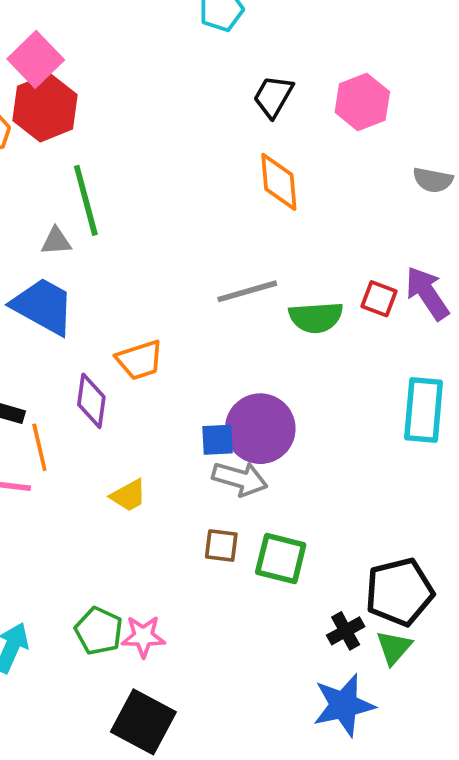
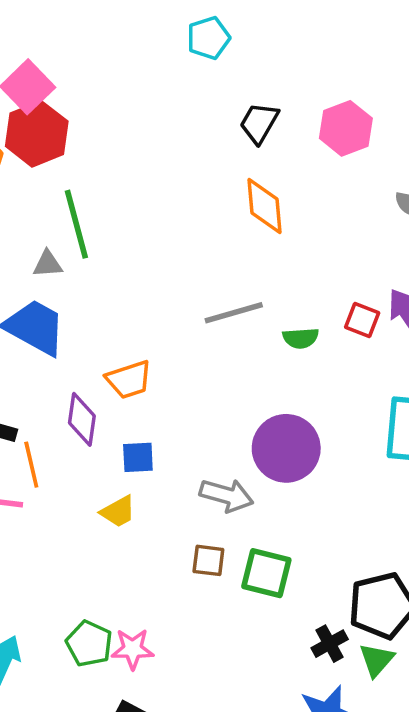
green semicircle: (316, 317) -> (301, 338), size x0.7
purple circle: (260, 429) -> (286, 448), moved
blue square: (218, 440) -> (138, 457), moved

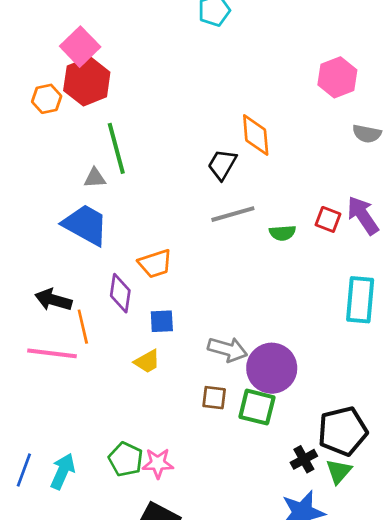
black trapezoid: (259, 123) -> (222, 164), moved
pink hexagon: (346, 128) -> (337, 77), moved
purple circle: (286, 448) -> (272, 368), moved

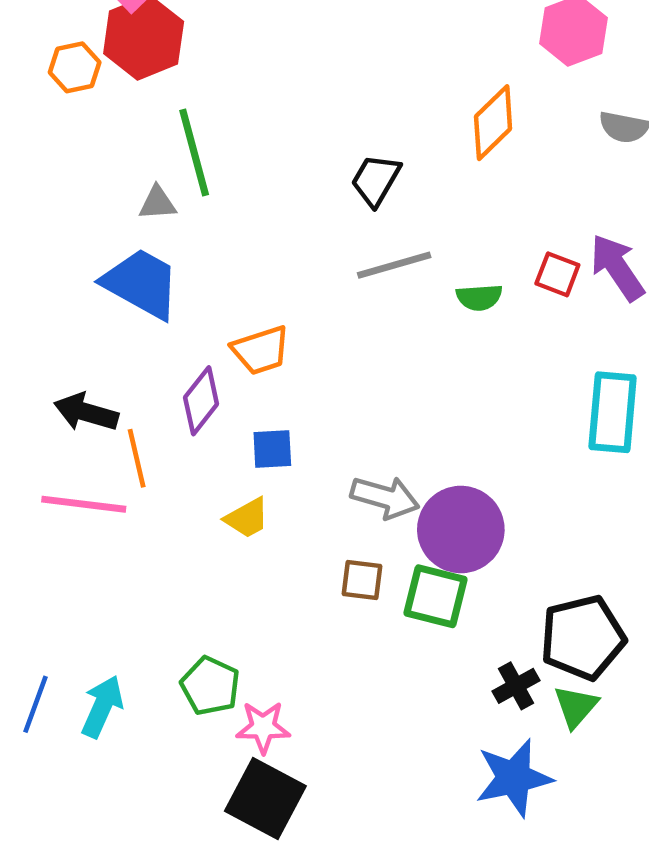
orange diamond: (256, 135) -> (493, 123), moved, turned 51
purple diamond: (120, 293) -> (201, 401), turned 30
pink star: (158, 463) -> (263, 727), moved

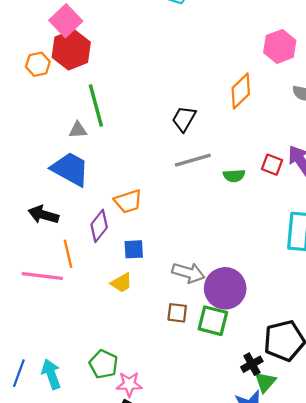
black arrow: (86, 412) -> (43, 215), moved
cyan arrow: (102, 707) -> (51, 374), turned -44
green triangle: (576, 707) -> (265, 382), moved

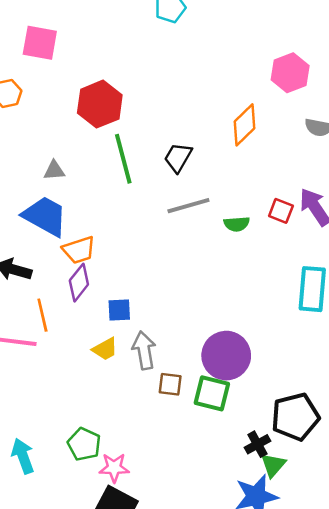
pink square: (66, 21) -> (40, 43), turned -36
red hexagon: (71, 50) -> (100, 104), moved
green line: (96, 105) -> (123, 159), moved
orange trapezoid: (128, 201) -> (79, 250), moved
gray arrow: (188, 273) -> (144, 350), moved, turned -116

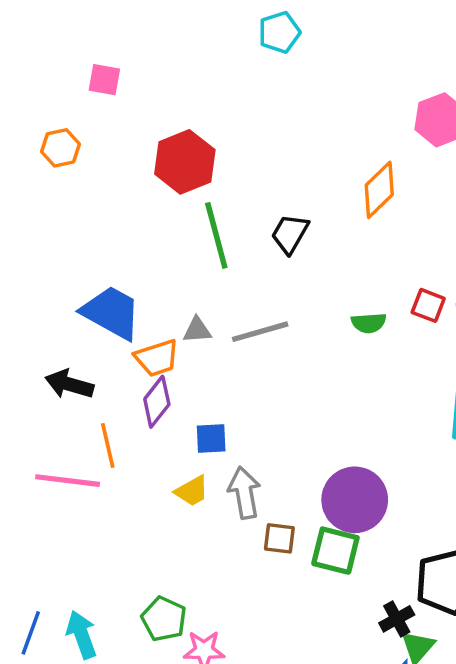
pink square: (40, 43) -> (104, 80), size x0.7
gray triangle: (54, 170) -> (197, 330), moved
gray line: (188, 206) -> (260, 332), moved

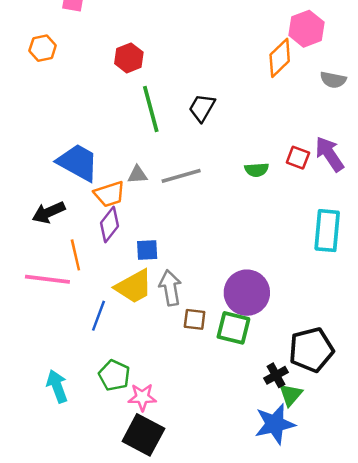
red hexagon: (185, 162) -> (129, 58), size x0.7
orange diamond: (379, 190) -> (280, 58), moved
black arrow: (69, 384) -> (49, 212), turned -40
yellow trapezoid: (192, 491) -> (134, 287), size x1.6
blue line: (31, 633) -> (99, 316), moved

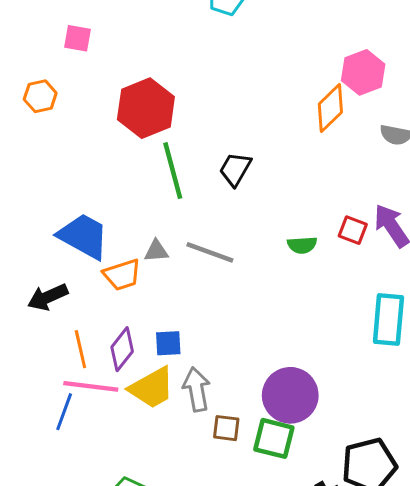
red hexagon: (129, 58) -> (146, 108), size x1.6
gray line: (181, 176) -> (210, 252), turned 36
purple diamond: (109, 225) -> (122, 349), moved
pink line: (47, 279) -> (91, 386), moved
blue line: (99, 316) -> (64, 412), moved

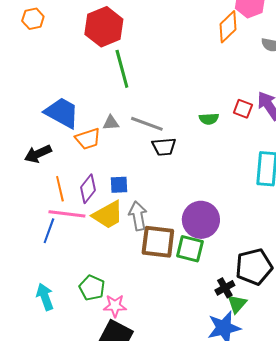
black trapezoid: (235, 169) -> (164, 147), moved, turned -125
brown square: (226, 428) -> (158, 242), size x1.8

